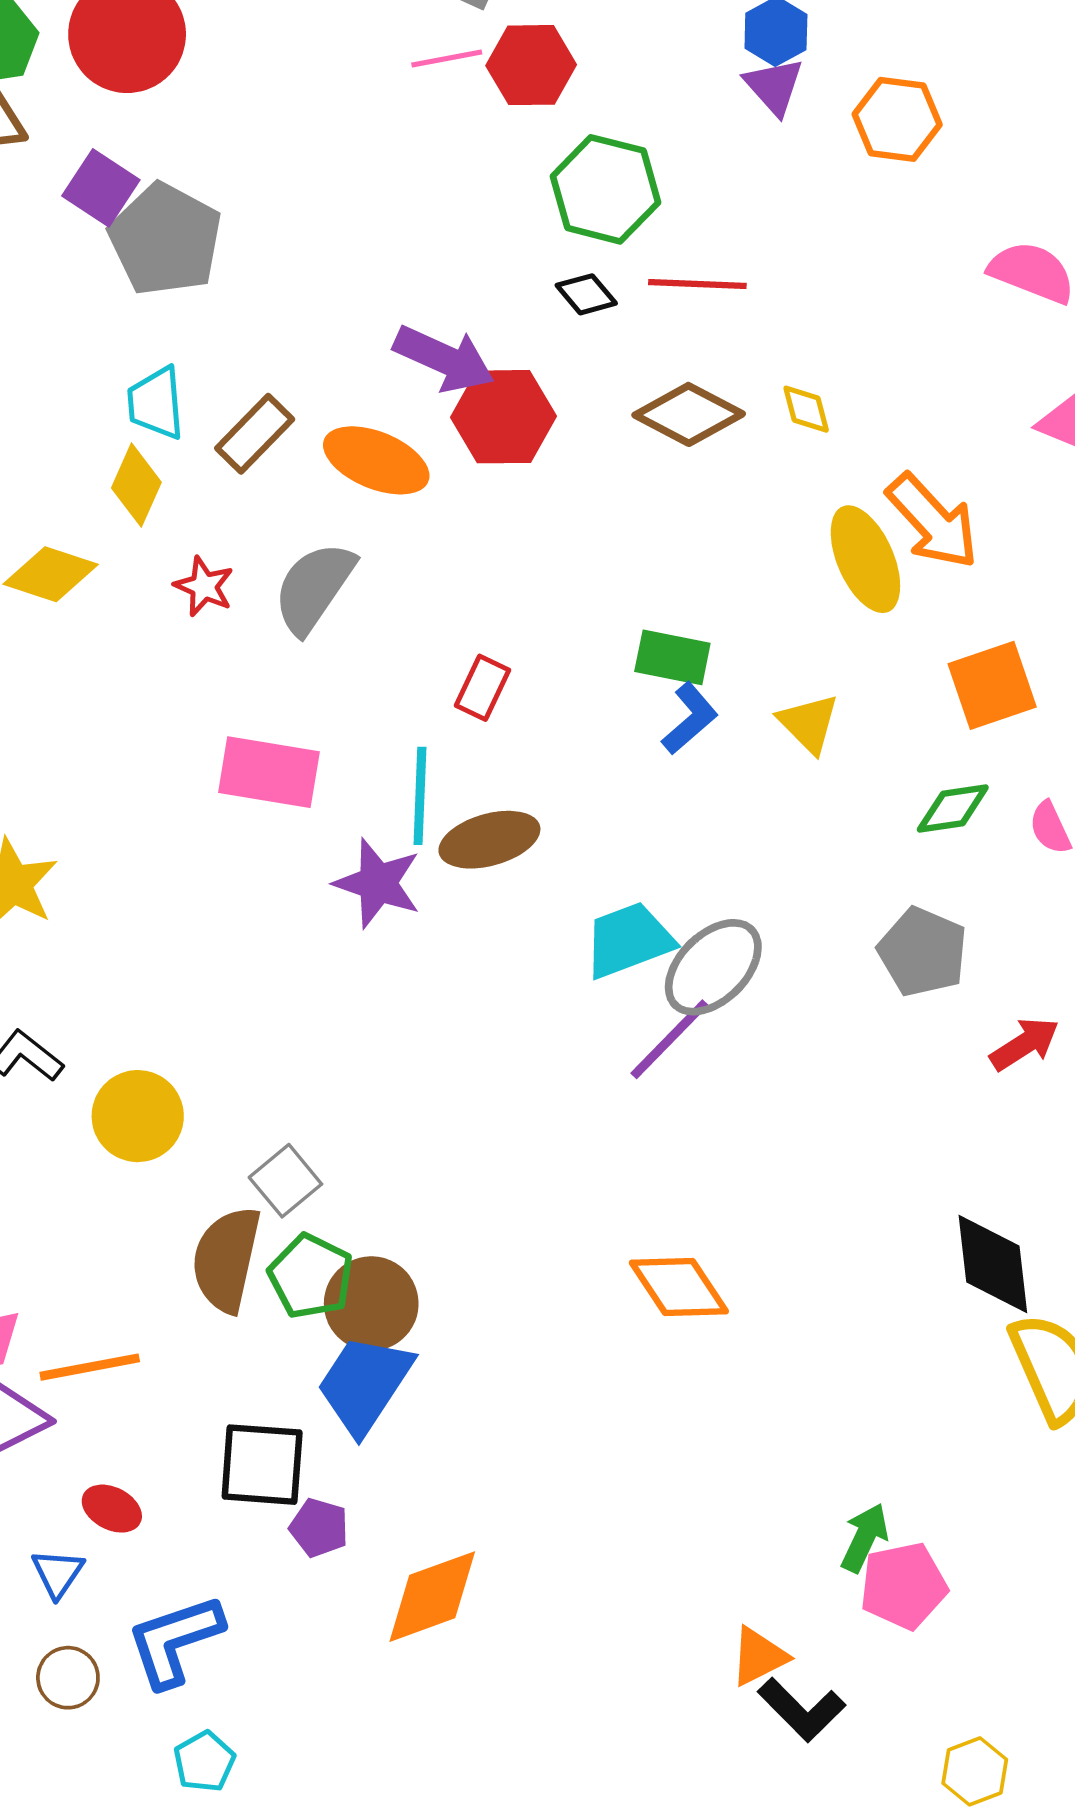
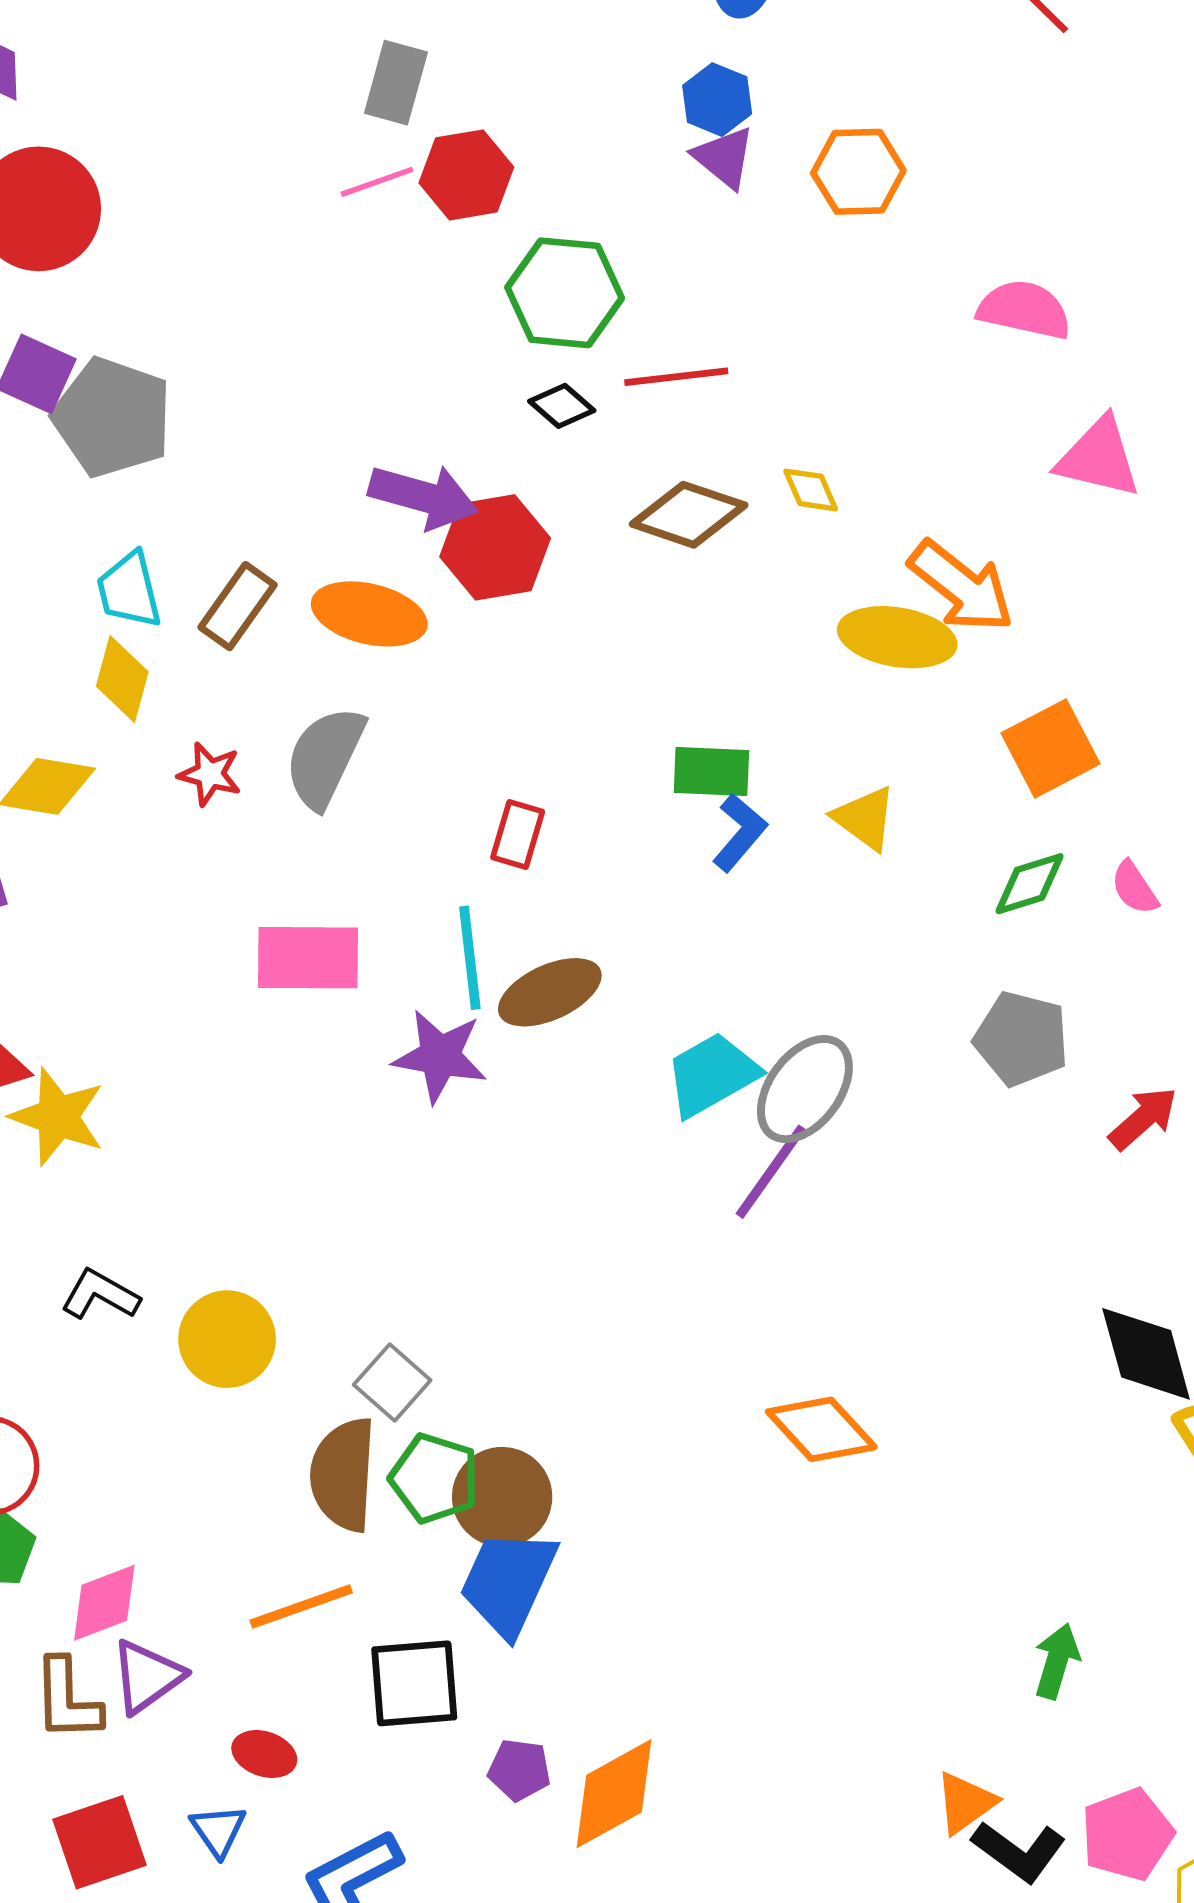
yellow ellipse: (865, 559) -> (897, 637), turned -48
orange line: (90, 1367) -> (301, 1606), moved
purple pentagon: (319, 1528) -> (519, 1770), moved
pink pentagon: (904, 1586) -> (1127, 1834), moved

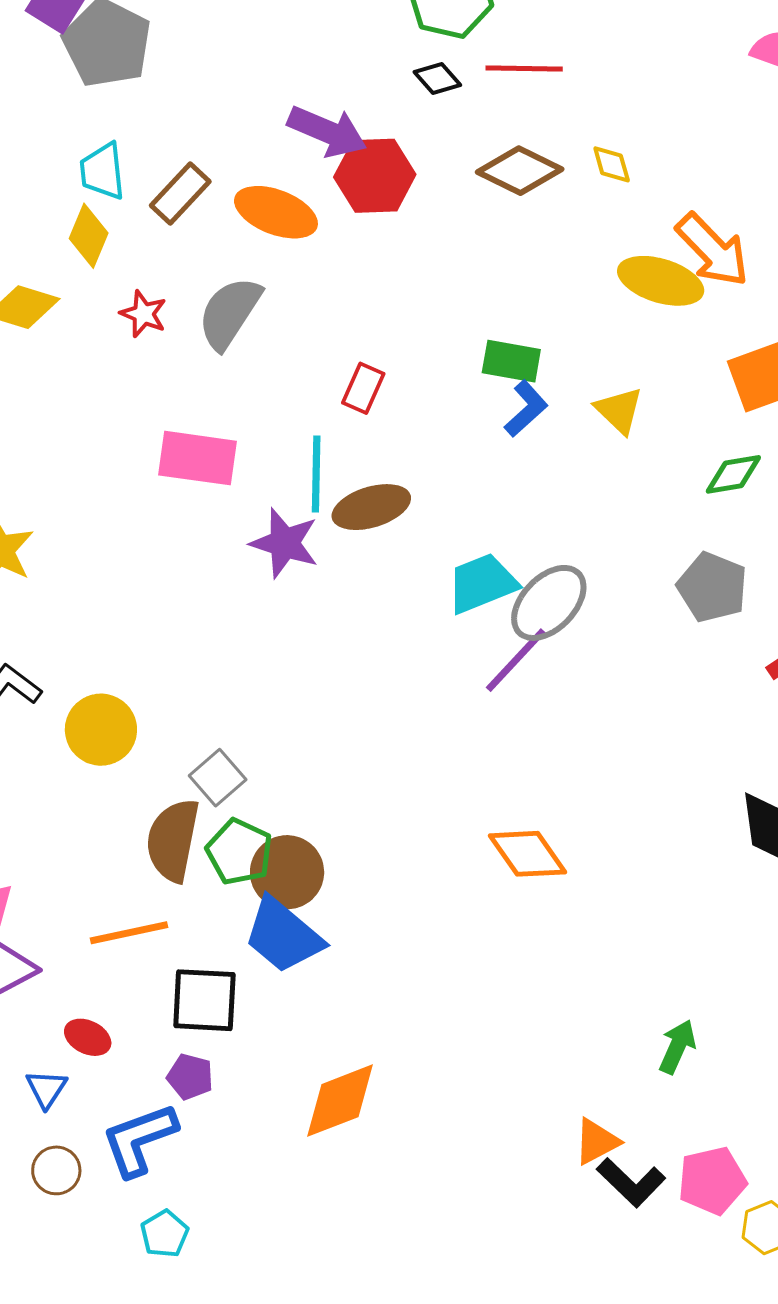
blue trapezoid: (508, 1582) -> (283, 935), turned -82
purple pentagon: (519, 1770) -> (190, 1077), moved

